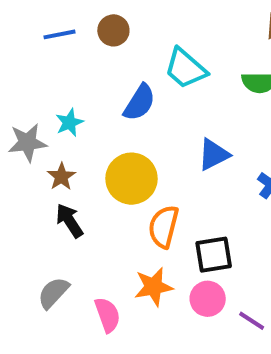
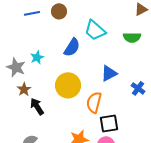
gray star: (27, 143) -> (16, 67), turned 30
brown star: (61, 177) -> (24, 89), moved
orange semicircle: (164, 227) -> (94, 102), moved

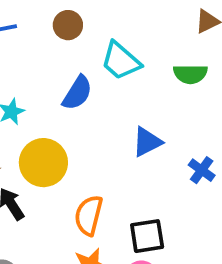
brown circle: (59, 11) -> (68, 25), moved
yellow circle: (68, 85) -> (43, 163), moved
orange semicircle: (94, 102) -> (89, 215), moved

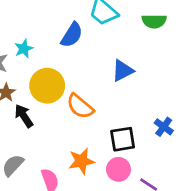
blue cross: (202, 170) -> (164, 127), moved
orange semicircle: (89, 215) -> (80, 106), moved, turned -64

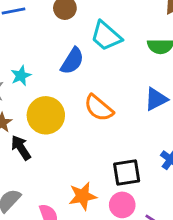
blue triangle: (123, 71) -> (156, 99), moved
orange semicircle: (80, 106) -> (99, 108), moved

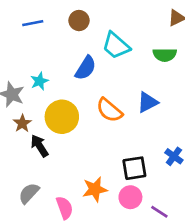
blue triangle: (156, 99) -> (148, 102), moved

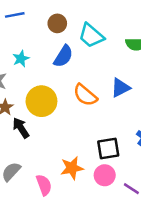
brown circle: (79, 21) -> (57, 23), moved
cyan star: (39, 81) -> (21, 59), moved

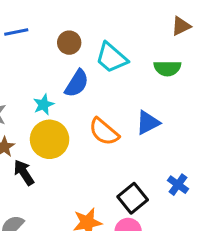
cyan star: (21, 59) -> (43, 105), moved
black square: (108, 149) -> (133, 198), turned -30

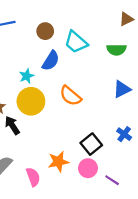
blue triangle: (148, 123) -> (122, 89), moved

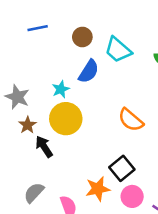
orange semicircle: (70, 96) -> (131, 120), moved
black square: (91, 144) -> (122, 168), moved

